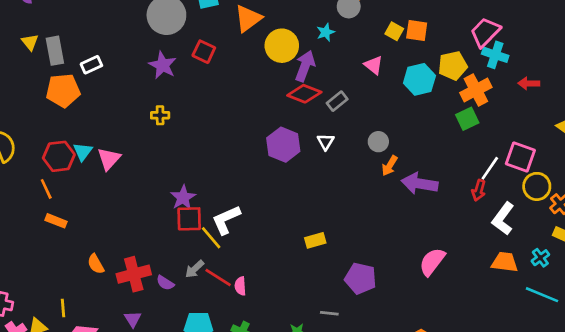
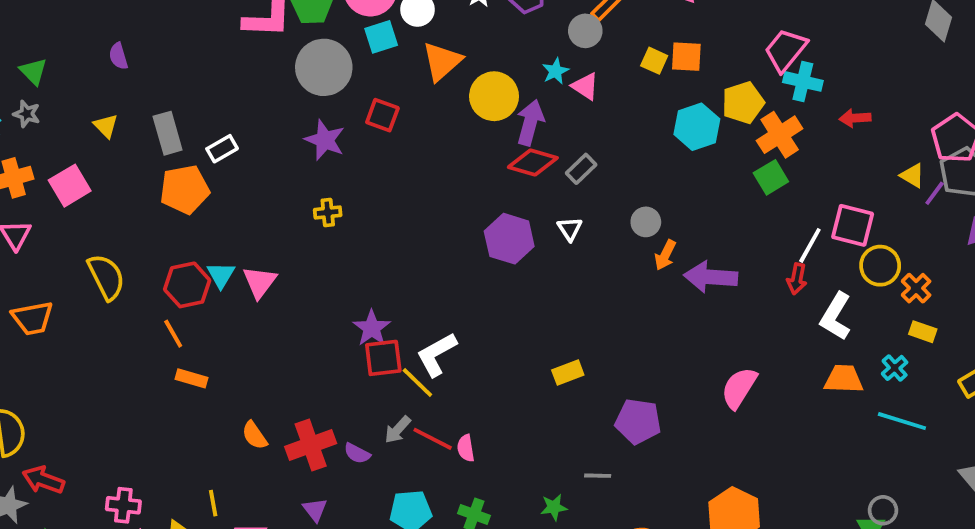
yellow triangle: (30, 42) -> (106, 126), moved
pink triangle: (374, 65) -> (585, 86), moved

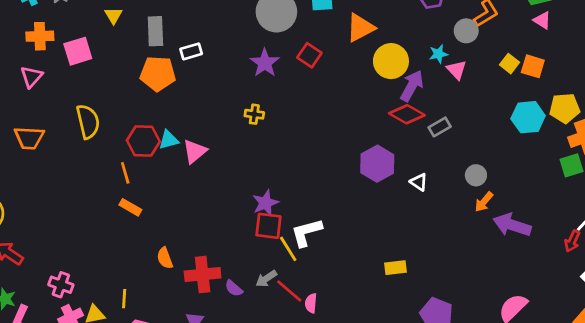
white triangle: (570, 229) -> (419, 182), moved, turned -36
cyan triangle: (221, 275) -> (169, 140), turned 30

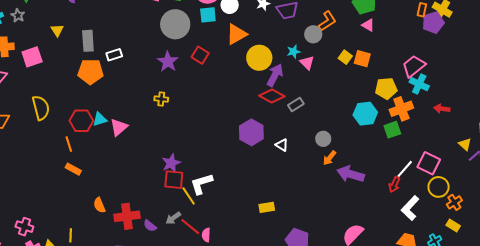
cyan hexagon: (528, 117) -> (365, 114), moved

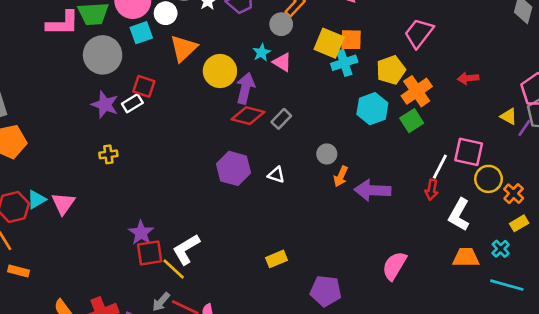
white rectangle: (114, 55) -> (132, 103), moved
yellow square: (345, 57) -> (329, 43), size x1.6
cyan cross: (419, 84) -> (344, 63), moved, turned -30
yellow rectangle: (453, 225) -> (519, 223), turned -48

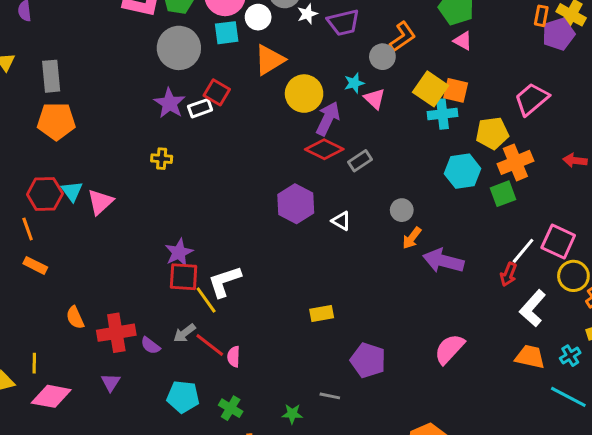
cyan triangle: (36, 200) -> (72, 191), turned -48

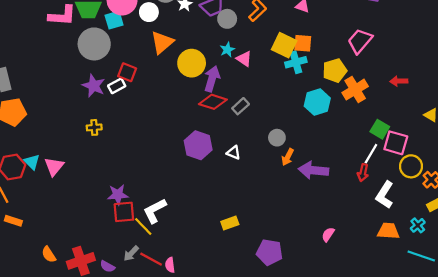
cyan square: (227, 33) -> (114, 20), moved
gray circle: (382, 57) -> (227, 19), moved
green square: (503, 194) -> (380, 129), moved, turned -30
purple star: (179, 252) -> (118, 195), turned 30
pink semicircle: (449, 349) -> (328, 234), size x0.6

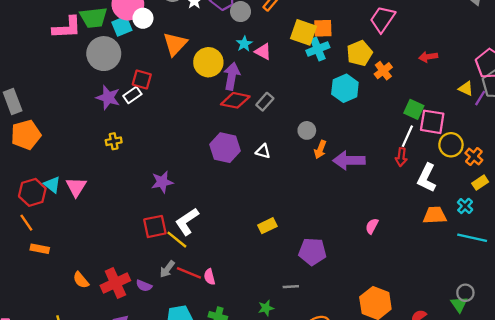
white circle: (149, 12) -> (143, 18), moved
orange cross: (355, 90) -> (383, 71), size x0.7
purple star: (118, 195) -> (162, 182), moved

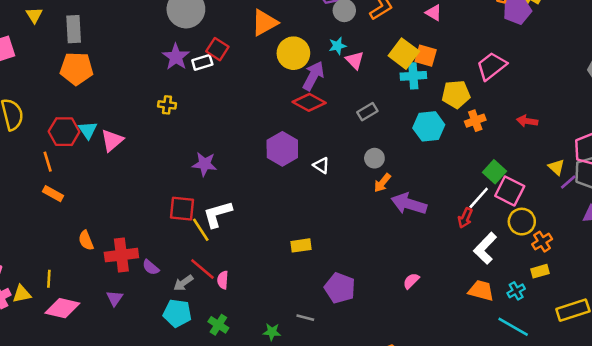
gray rectangle: (265, 102) -> (367, 112), moved
gray arrow: (167, 269) -> (183, 283), moved

